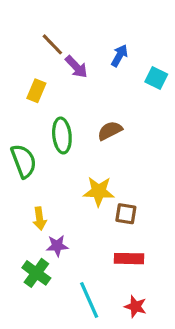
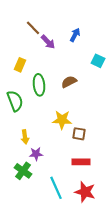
cyan square: (156, 78) -> (98, 61), moved
yellow rectangle: (36, 91) -> (20, 65), moved
red star: (135, 306) -> (85, 192), size x1.5

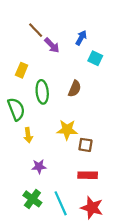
cyan square: (98, 61) -> (95, 58), moved
brown semicircle: (69, 82) -> (75, 89), turned 140
yellow arrow: (25, 137) -> (28, 135), moved
green cross: (23, 171) -> (32, 199), moved

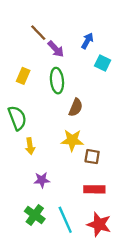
brown semicircle: (75, 89) -> (76, 107), moved
green ellipse: (42, 92) -> (57, 81), moved

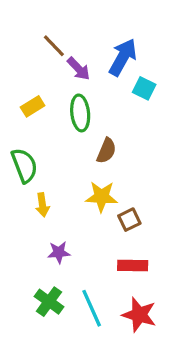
blue arrow: (87, 41) -> (123, 57), size x1.6
yellow rectangle: (23, 76) -> (33, 106), turned 35
brown square: (92, 157) -> (129, 220), turned -35

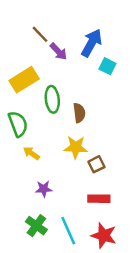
yellow rectangle: (33, 106) -> (24, 80), size x1.6
green ellipse: (80, 113) -> (52, 99), moved
brown semicircle: (106, 151) -> (79, 113), turned -30
yellow arrow: (42, 205) -> (31, 153), turned 133

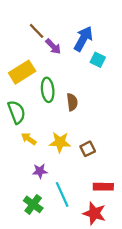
yellow star: (76, 147) -> (60, 142), moved
red rectangle: (99, 199) -> (103, 187), moved
cyan line: (68, 231) -> (62, 194), moved

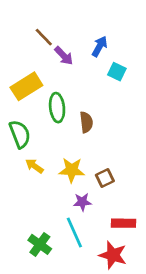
blue arrow: (83, 39) -> (100, 46), size x0.7
purple star: (40, 171) -> (82, 202), moved

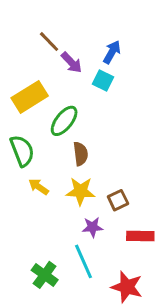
cyan square: (117, 72) -> (103, 80), moved
green ellipse: (57, 108) -> (64, 121), turned 44
brown semicircle: (86, 122) -> (81, 154), moved
red rectangle: (124, 223) -> (140, 236), moved

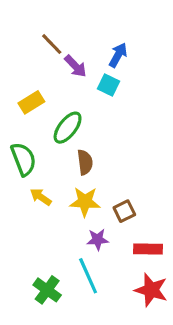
yellow rectangle: (30, 97) -> (31, 102), size x0.7
red star: (127, 287) -> (151, 290), moved

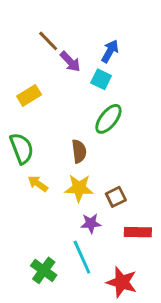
green ellipse: (68, 128) -> (108, 119), moved
red star: (151, 290) -> (122, 282), moved

